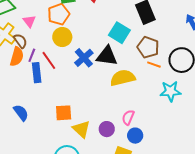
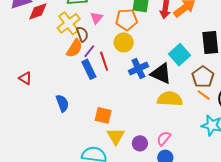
blue rectangle: (37, 73) -> (89, 69), turned -36

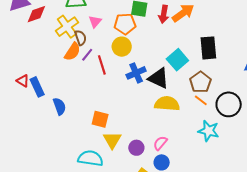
blue rectangle: (89, 69) -> (37, 87), moved

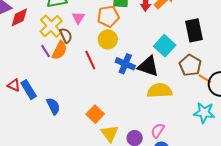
purple line: (87, 55) -> (46, 51), moved, turned -64
blue cross: (136, 73) -> (125, 64), turned -36
orange line: (201, 100) -> (205, 79), moved
orange square: (100, 119) -> (95, 114), turned 36

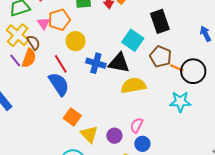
orange pentagon: (108, 16) -> (59, 20), moved
blue semicircle: (53, 106) -> (59, 84), moved, size x1.4

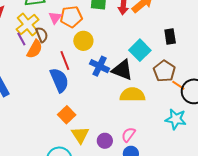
black rectangle: (160, 21) -> (170, 36), size x0.7
purple line: (15, 60) -> (21, 39), moved

